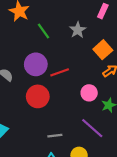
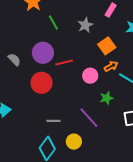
pink circle: (89, 93) -> (90, 76), moved

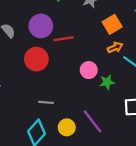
pink circle: (90, 76) -> (89, 70), moved
purple line: (89, 118) -> (93, 122), moved

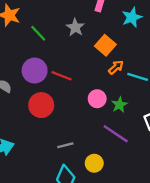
red line: (63, 39) -> (62, 76), turned 48
purple line: (93, 122) -> (116, 134), moved

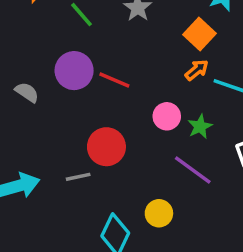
orange square: (105, 45) -> (199, 34), moved
red circle: (41, 105) -> (106, 147), moved
gray line: (65, 145) -> (78, 177), moved

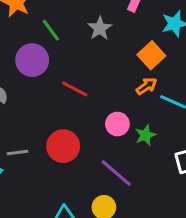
purple circle: (74, 71) -> (32, 60), moved
purple line: (193, 170) -> (116, 173), moved
gray line: (78, 177) -> (17, 153), moved

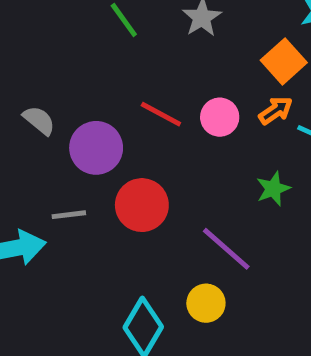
purple circle: (32, 60) -> (96, 148), moved
pink circle: (117, 124) -> (220, 117), moved

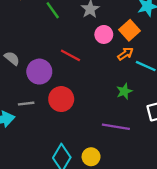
pink circle: (220, 117) -> (104, 34), moved
purple line: (226, 249) -> (116, 127), moved, turned -32
yellow circle: (206, 303) -> (91, 157), moved

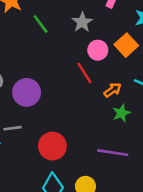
orange arrow: (125, 54) -> (113, 90), moved
red line: (70, 55) -> (84, 73), moved, turned 30
red circle: (61, 99) -> (52, 146), moved

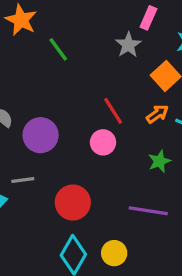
gray star: (82, 22) -> (128, 45), moved
pink circle: (98, 50) -> (103, 142), moved
orange arrow: (113, 90) -> (157, 114), moved

